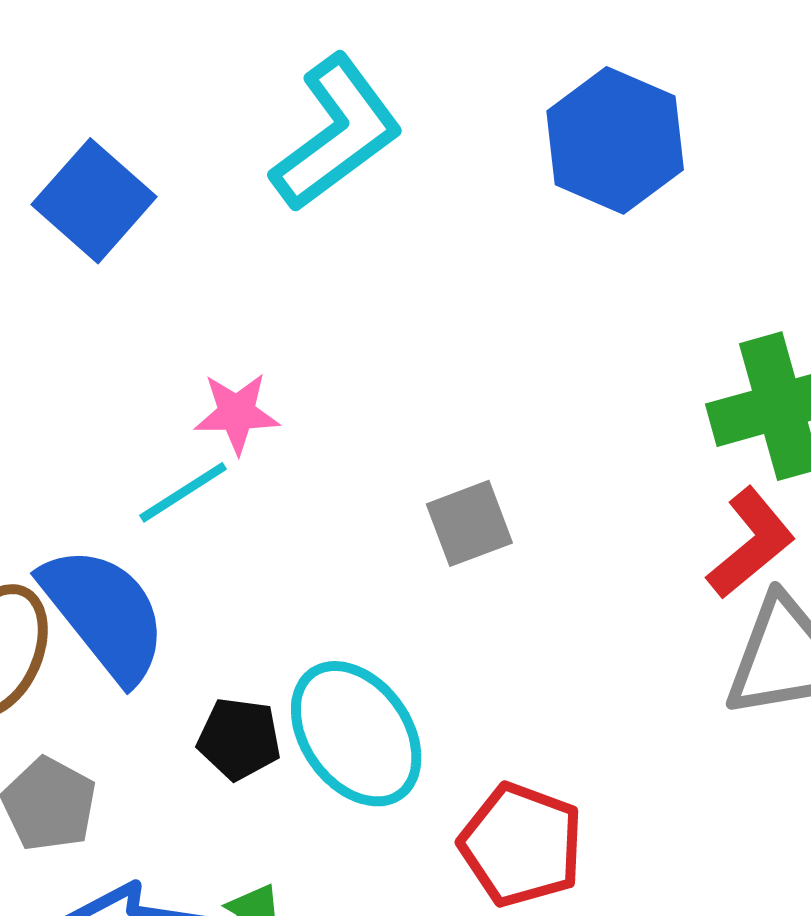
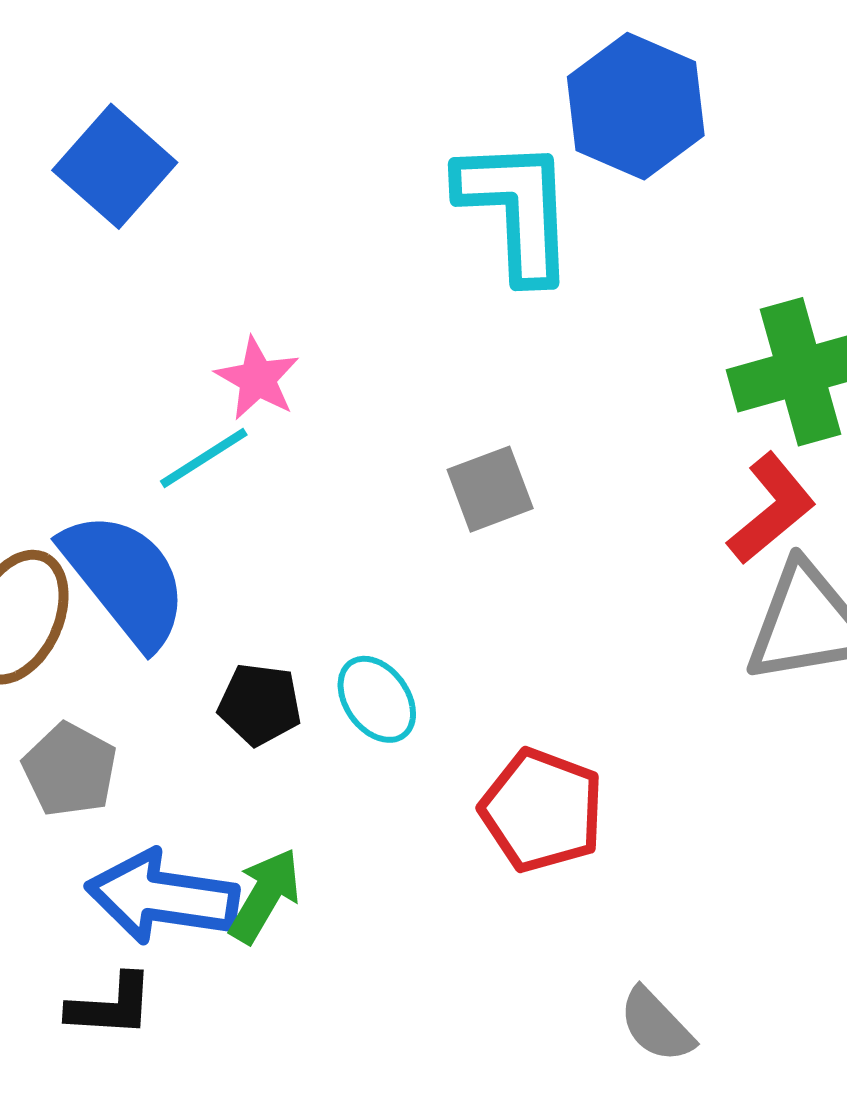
cyan L-shape: (337, 133) -> (517, 209), moved, turned -56
pink star: (237, 413) -> (257, 379), turned 30
cyan ellipse: (356, 734) -> (377, 699), size x0.6

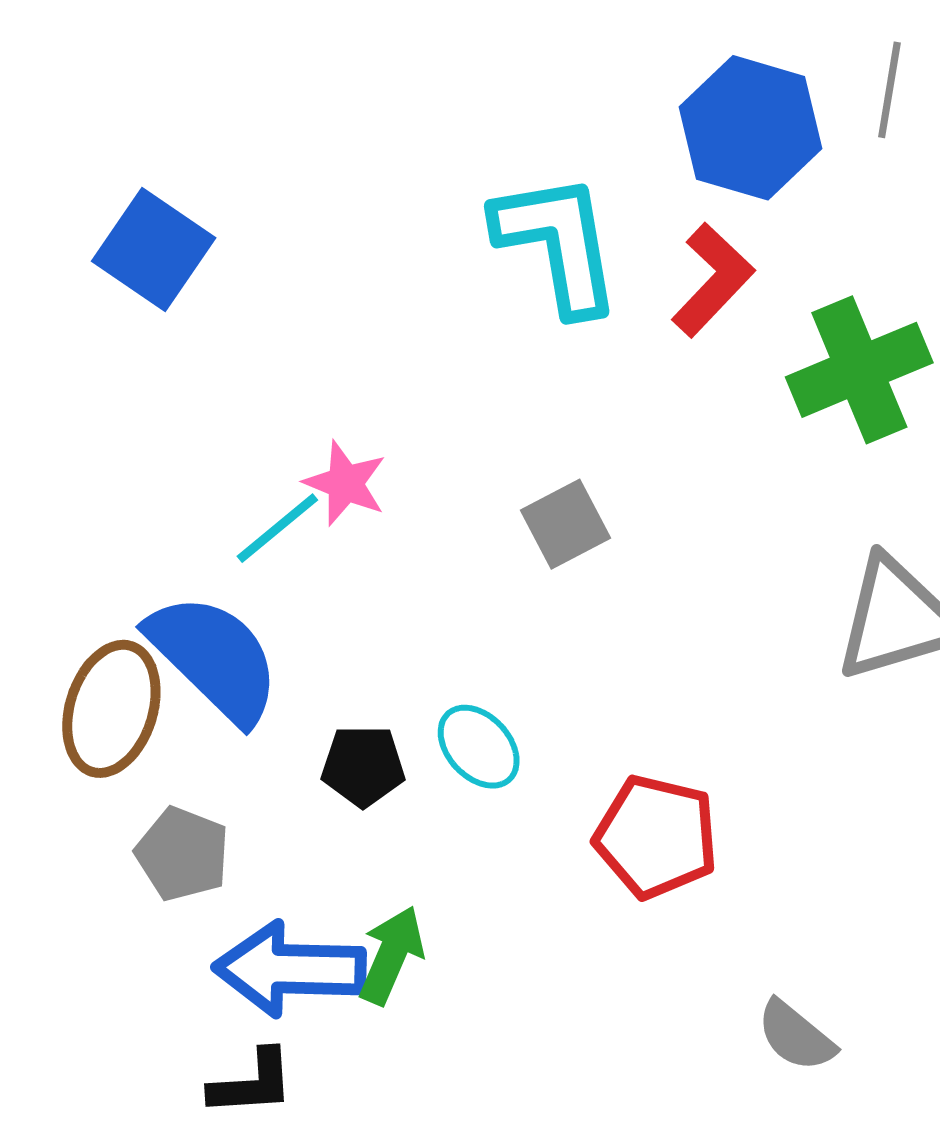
blue hexagon: (636, 106) -> (750, 128), moved
pink star: (257, 379) -> (345, 483), moved
red L-shape: (771, 509) -> (713, 280), moved

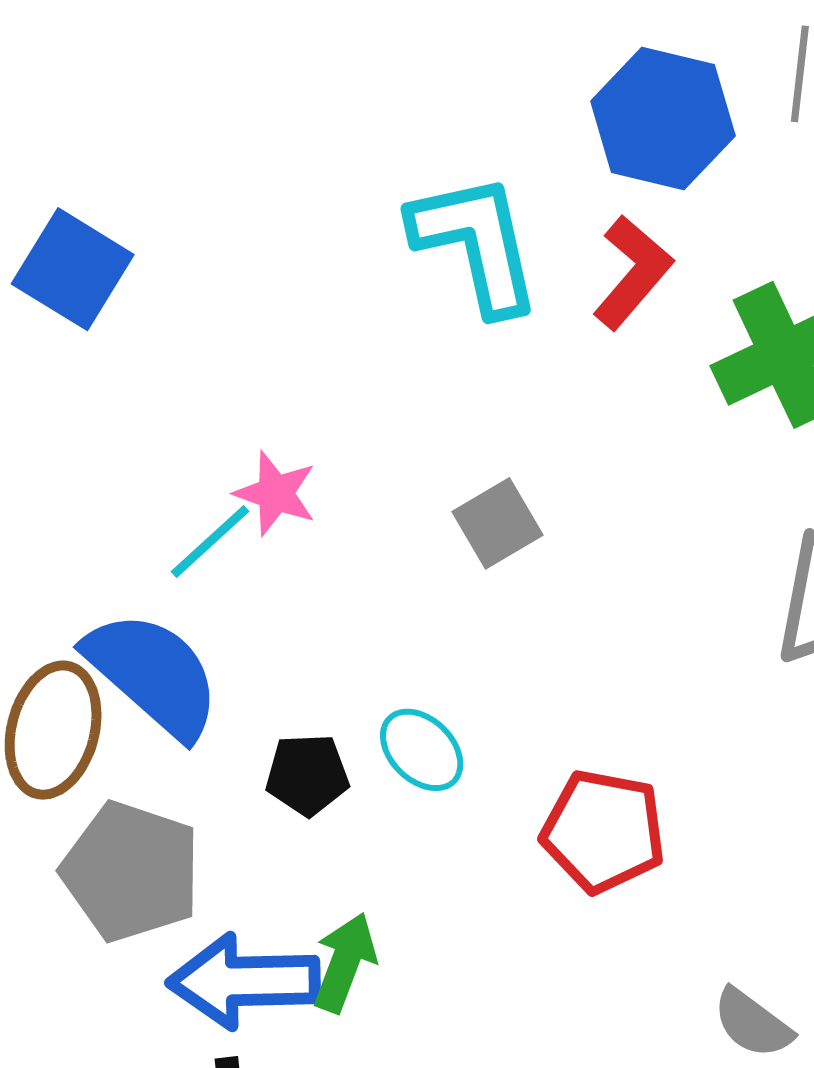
gray pentagon: (183, 854) -> (131, 872), size x1.5

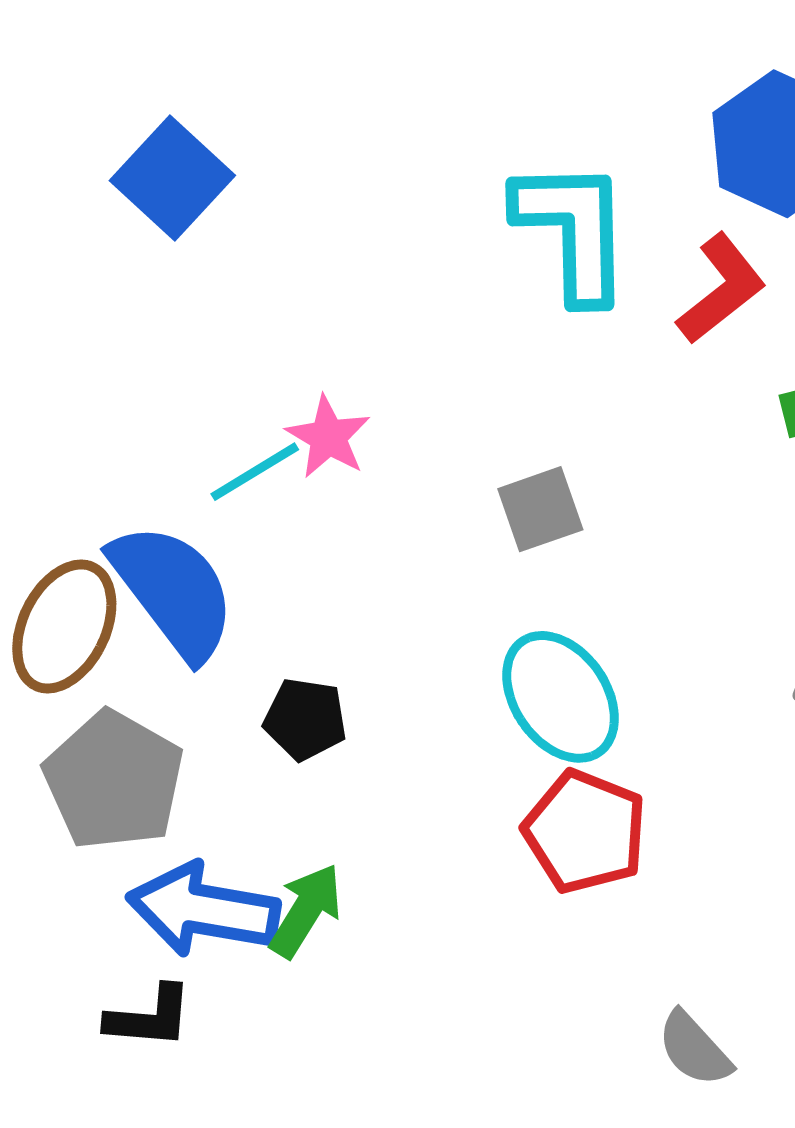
cyan ellipse: (422, 750) -> (561, 697), moved, size x1.5

